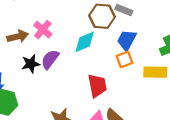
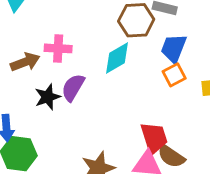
pink cross: (43, 30) -> (58, 48), turned -30
red trapezoid: (97, 86) -> (154, 138), moved

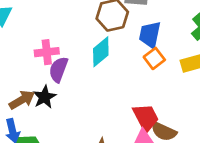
brown arrow: (25, 62) -> (22, 100), moved
purple semicircle: (73, 87) -> (58, 69), moved

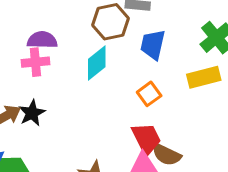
orange square: (154, 58) -> (149, 94), moved
purple semicircle: (58, 69) -> (42, 40), moved, turned 70

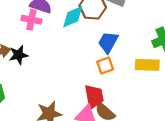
blue trapezoid: (153, 45) -> (108, 42), moved
cyan diamond: (97, 63) -> (73, 17), moved

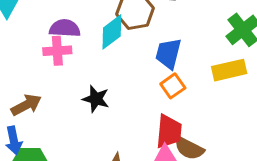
black star: (18, 55) -> (96, 99), moved, turned -30
red trapezoid: (94, 96) -> (169, 132), turned 30

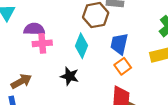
purple semicircle: (65, 28) -> (34, 29), moved
cyan diamond: (112, 32) -> (82, 46), moved, turned -30

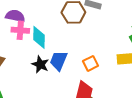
blue trapezoid: (119, 44) -> (59, 61), moved
cyan diamond: (82, 46) -> (39, 37), moved, turned -30

